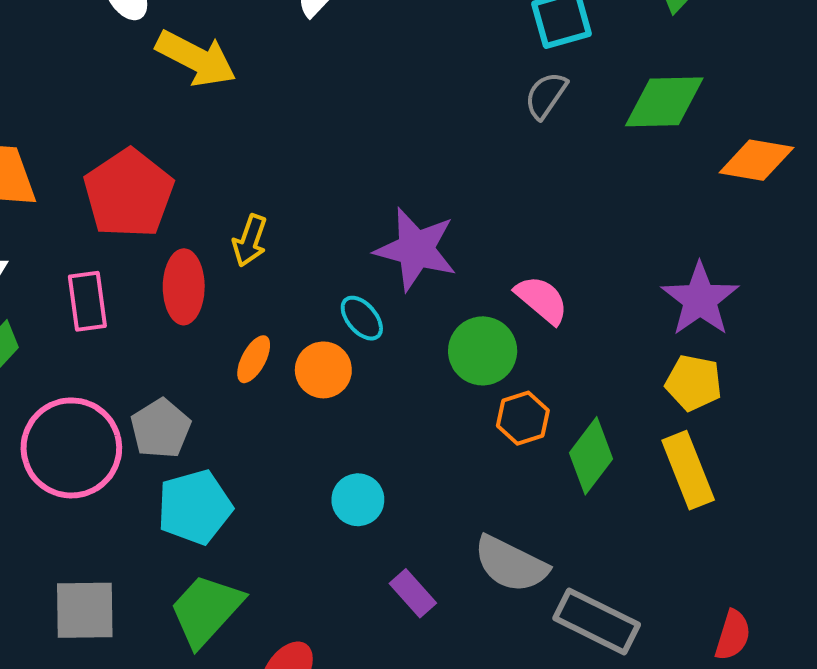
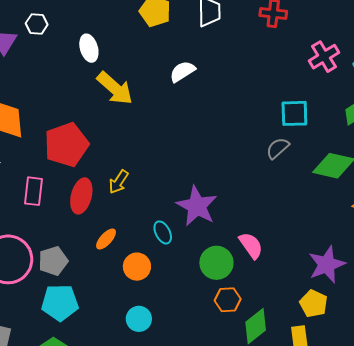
orange circle: (323, 370) -> (137, 267), moved

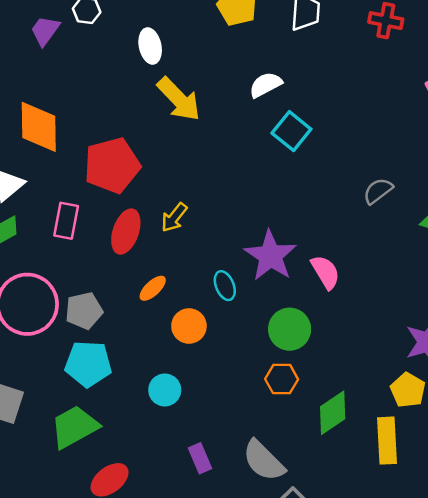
cyan square: (294, 113) -> (291, 131), moved, turned 36
pink semicircle: (251, 245) -> (325, 272), moved
orange hexagon: (228, 300) -> (282, 379), moved
cyan circle: (139, 319) -> (165, 390), moved

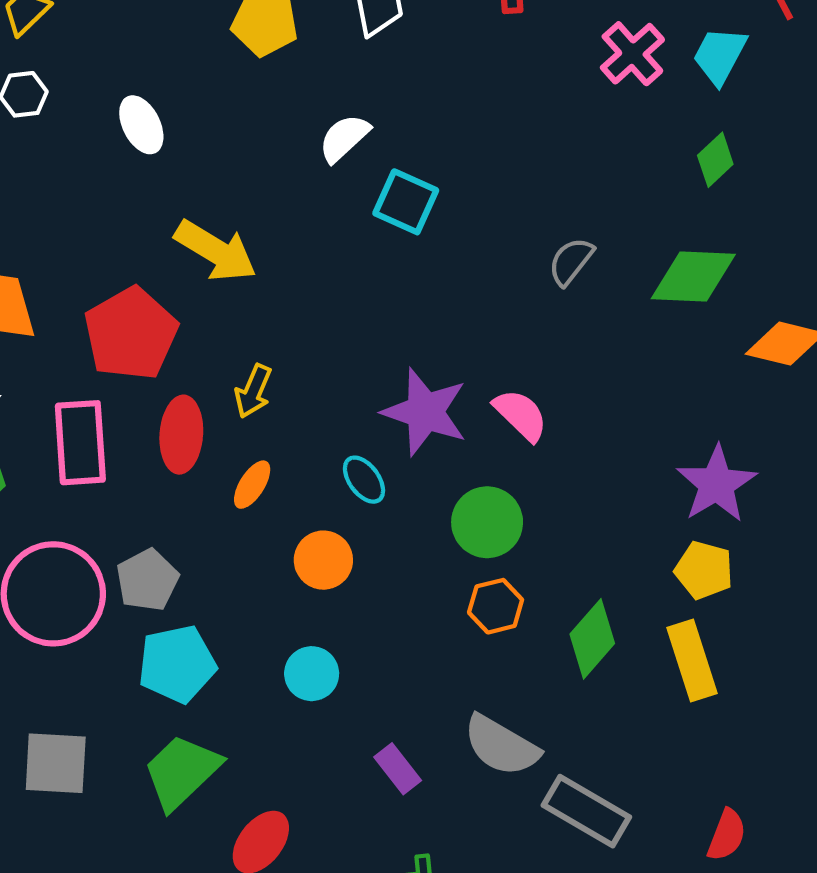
yellow arrow: (179, 99) -> (216, 251), moved
pink rectangle: (66, 221) -> (80, 443), size x1.4
orange ellipse: (153, 288) -> (252, 485), moved

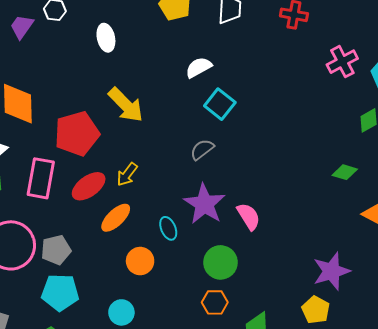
gray semicircle: (571, 261) -> (202, 150), moved
green diamond: (693, 277) -> (345, 172), size x0.6
red ellipse: (181, 435) -> (89, 186), turned 36
orange ellipse: (252, 485) -> (116, 218), size x1.4

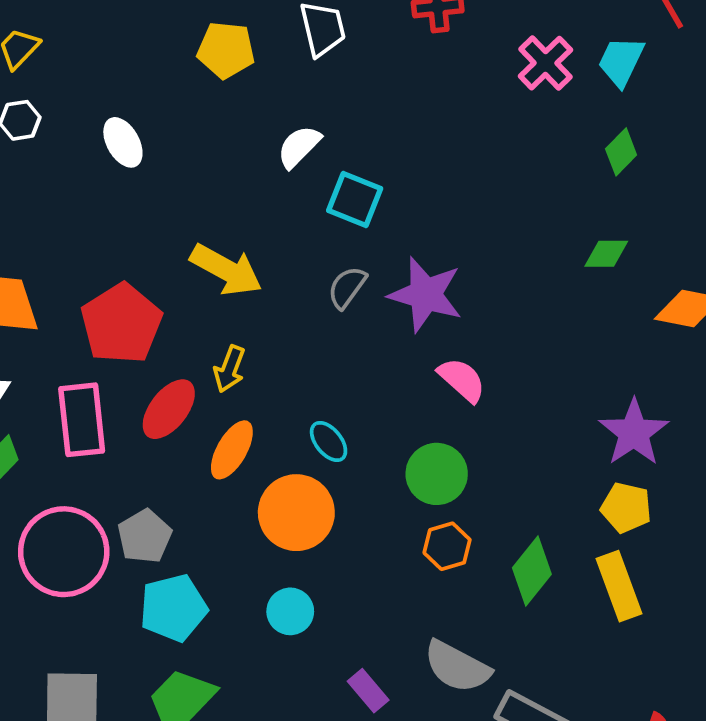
yellow arrow: (126, 105) -> (226, 270), moved
purple star: (204, 204) -> (426, 295), moved
orange circle: (140, 261) -> (296, 513), size x1.5

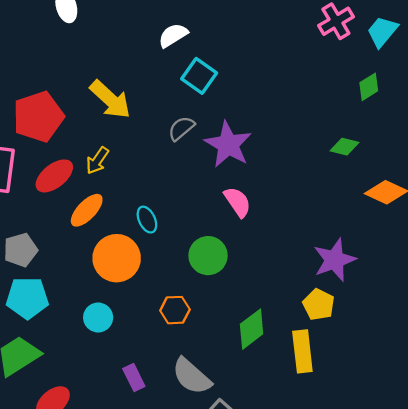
orange hexagon: (447, 546) -> (175, 310), moved

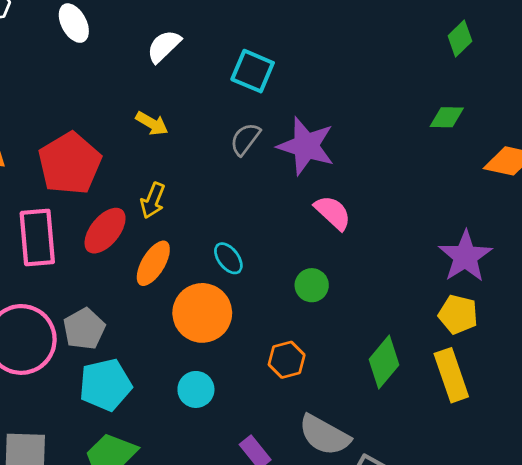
white semicircle: (173, 35) -> (164, 46), moved
yellow arrow: (110, 99) -> (152, 123), size x0.6
green circle: (208, 256) -> (312, 285), size x0.7

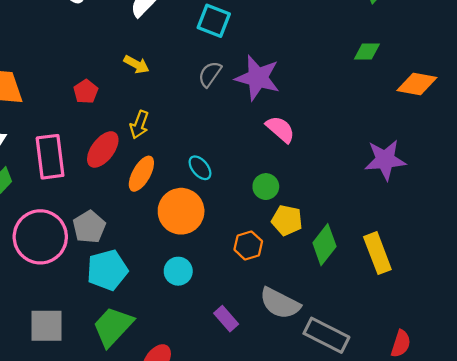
red pentagon: (70, 164) -> (86, 92), moved, size x0.5
purple star: (465, 256) -> (385, 160), turned 30
yellow pentagon: (458, 314) -> (287, 220), moved

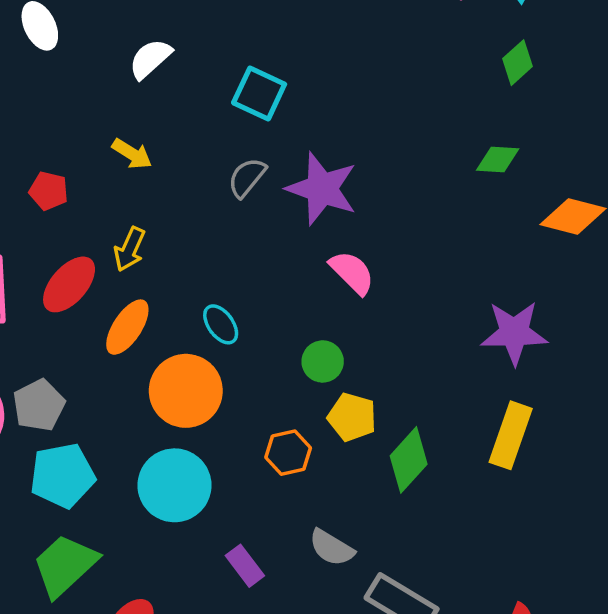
red pentagon: (86, 92) -> (49, 191), turned -30
yellow rectangle: (377, 253) -> (511, 435), moved, turned 36
cyan circle: (178, 271) -> (174, 485), size x1.6
gray semicircle: (280, 303) -> (332, 548), size x0.7

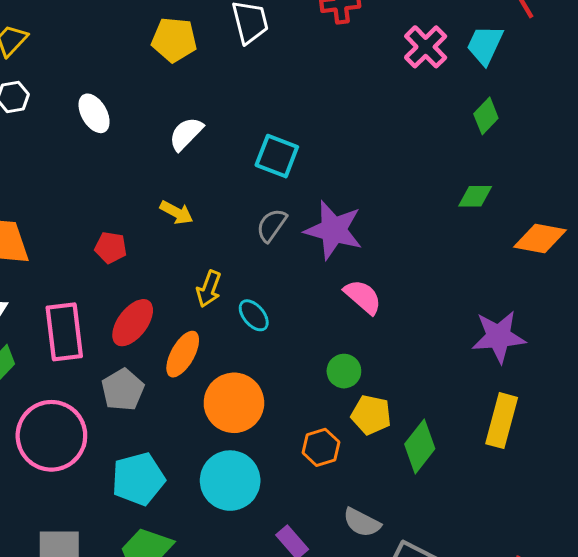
yellow arrow: (130, 249) -> (209, 289), moved
cyan ellipse: (221, 324) -> (254, 315), moved
gray pentagon: (39, 405) -> (123, 390), moved

